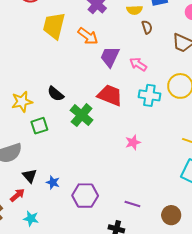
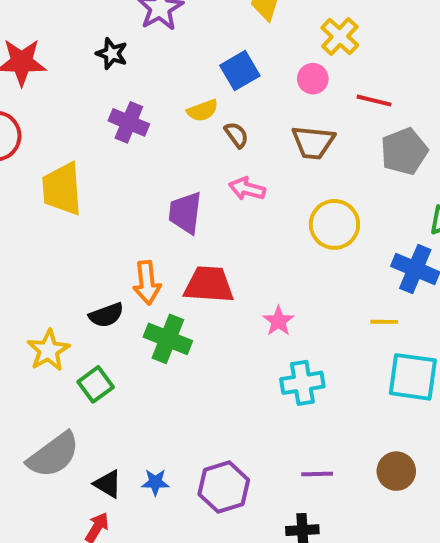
orange arrow: (88, 36) -> (147, 283), moved, turned 65
pink arrow: (138, 64) -> (247, 189), moved
black semicircle: (56, 94) -> (106, 315), turned -42
cyan cross: (149, 95) -> (302, 383), moved
pink star: (133, 142) -> (278, 321), moved

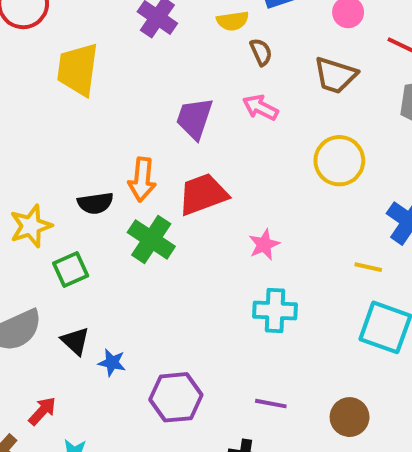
red trapezoid: (209, 285) -> (203, 194), turned -36
blue star: (155, 482) -> (112, 363), moved
black triangle: (108, 484) -> (75, 341), moved

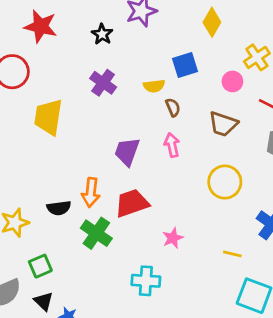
pink arrow: (260, 108) -> (172, 145), turned 50
yellow line: (368, 267) -> (232, 254), moved
green square: (71, 269) -> (40, 266), moved
cyan cross: (275, 311) -> (146, 281), moved

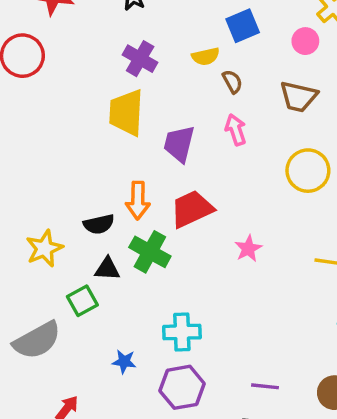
yellow trapezoid: (48, 117) -> (126, 113), moved
cyan cross: (146, 281) -> (182, 332), moved
black triangle: (44, 301) -> (107, 269), moved, turned -35

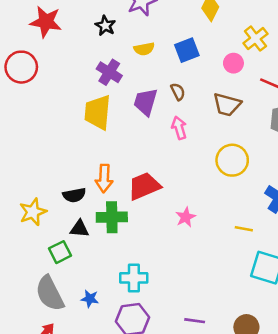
yellow semicircle: (206, 56) -> (144, 49), moved
purple trapezoid: (179, 144) -> (145, 102), moved
green cross: (150, 252) -> (112, 217), turned -32
gray semicircle: (37, 340) -> (50, 293), moved, turned 90

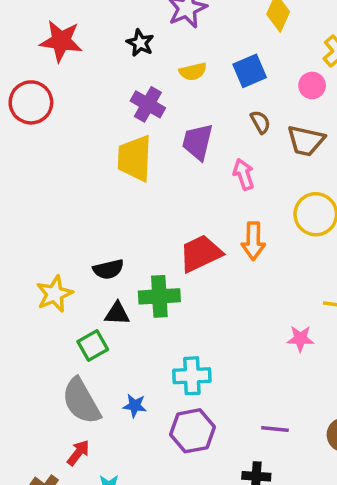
brown semicircle: (178, 92) -> (260, 122), moved
orange arrow: (104, 178) -> (253, 241), moved
pink star: (186, 217) -> (300, 339), moved, turned 30

